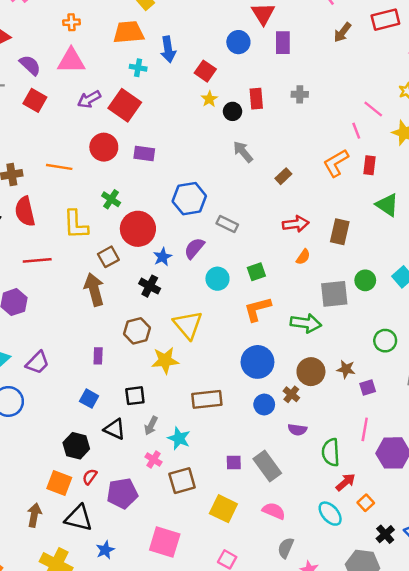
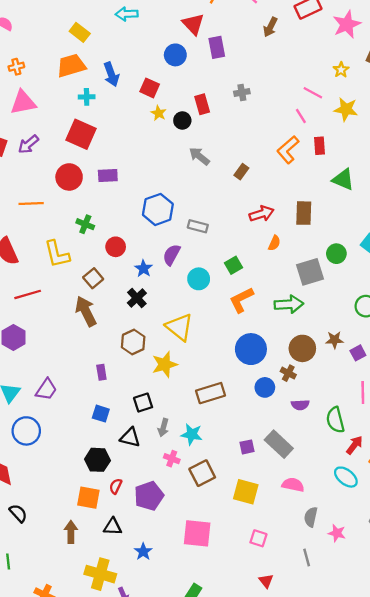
purple arrow: (89, 99) -> (28, 144), moved
red circle: (138, 229) -> (116, 247), size x0.6
black cross: (150, 286) -> (137, 298), turned 30
black triangle: (79, 518) -> (113, 527), size x0.7

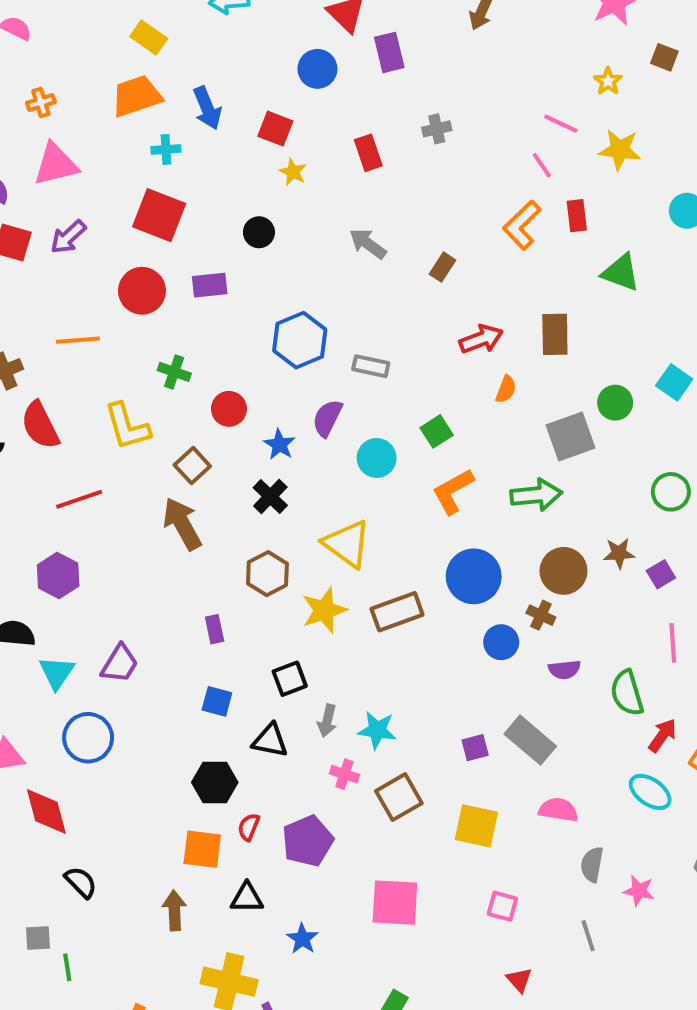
black circle: (182, 120) -> (259, 232), moved
brown rectangle: (211, 393) -> (397, 612), moved

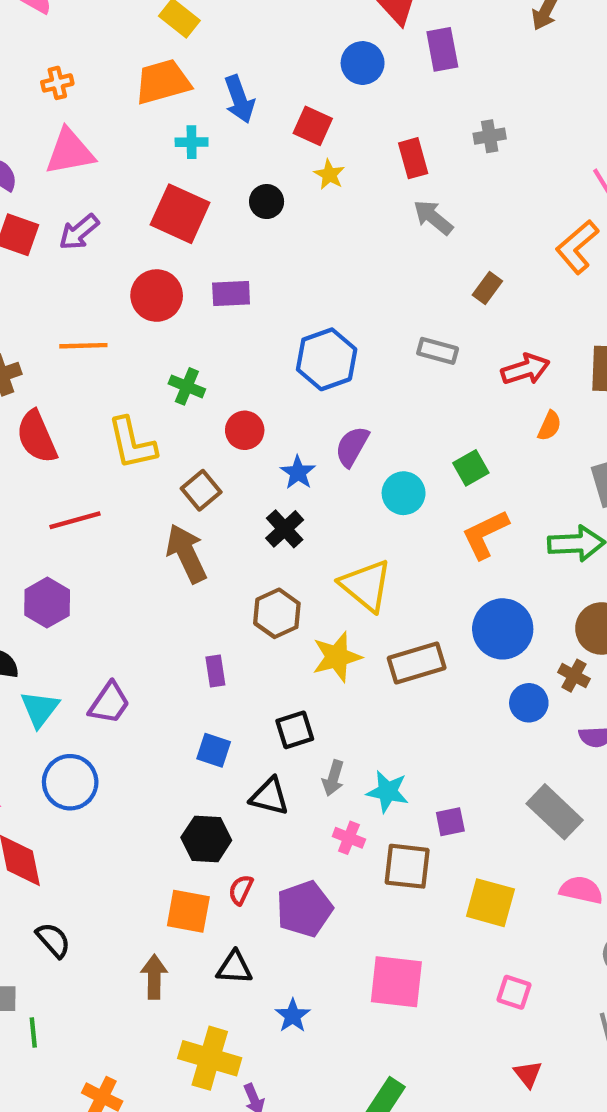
black circle: (259, 232) -> (267, 202), moved
gray arrow: (368, 244) -> (433, 217), moved
gray rectangle: (371, 366) -> (438, 351), moved
purple square: (475, 748) -> (450, 822), moved
brown square: (399, 797) -> (407, 866), turned 33

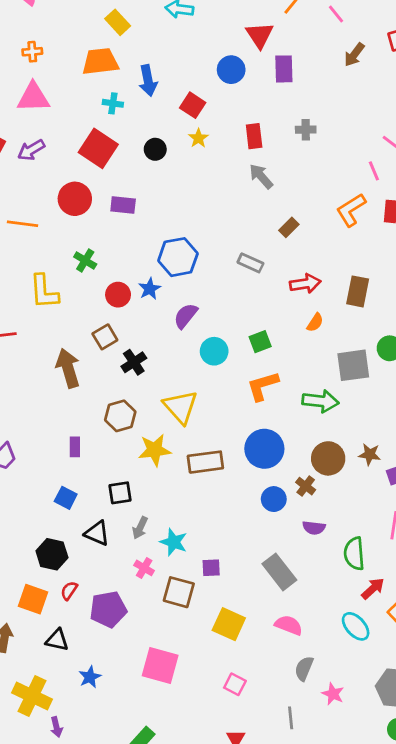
blue star: (298, 472) -> (150, 289), moved
brown square: (201, 490) -> (105, 337), moved

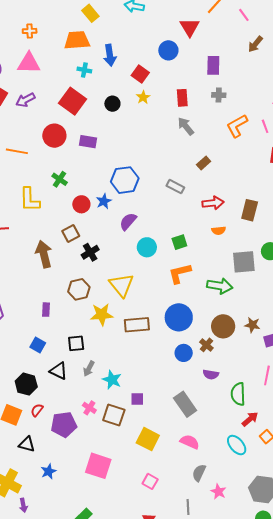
purple rectangle: (284, 69) -> (213, 65), moved
orange L-shape: (351, 210) -> (237, 126), moved
orange semicircle: (315, 322) -> (219, 231), turned 48
pink cross: (144, 568) -> (89, 408), moved

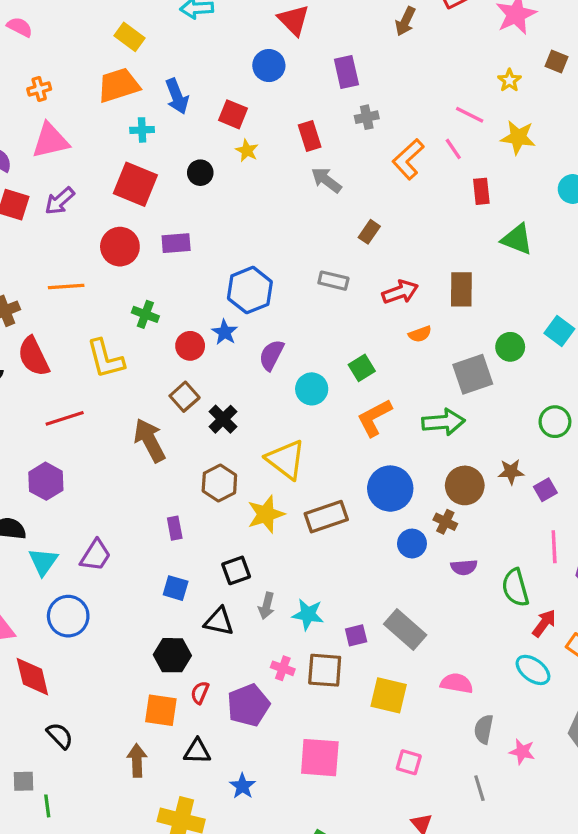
gray rectangle: (185, 404) -> (405, 630), moved

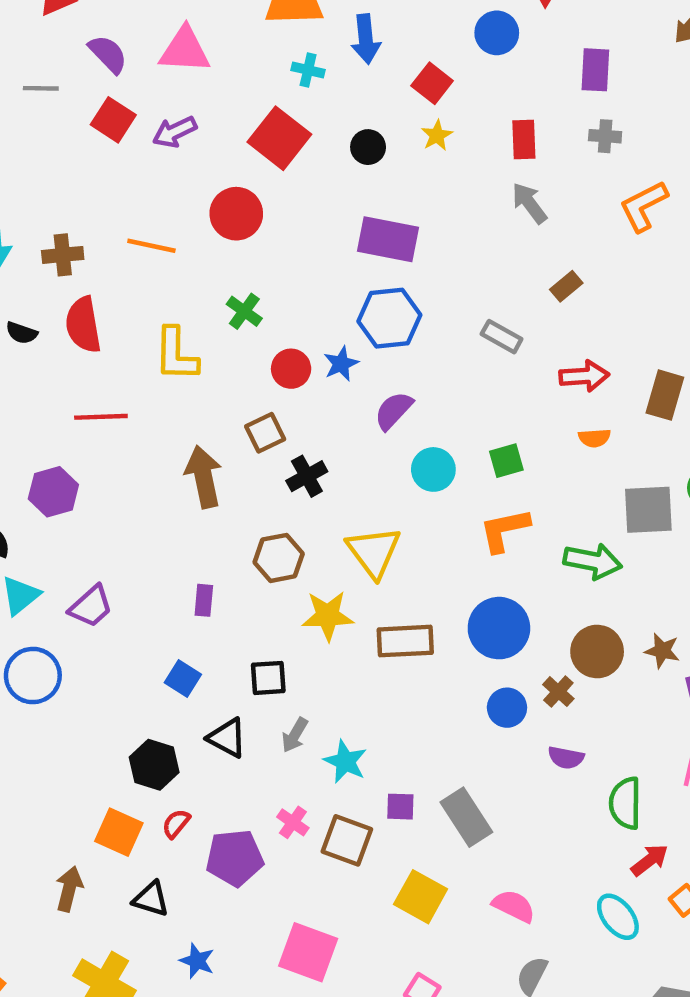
purple rectangle: (176, 243) -> (388, 239), moved, size x1.5
blue star: (242, 786) -> (197, 961), turned -30

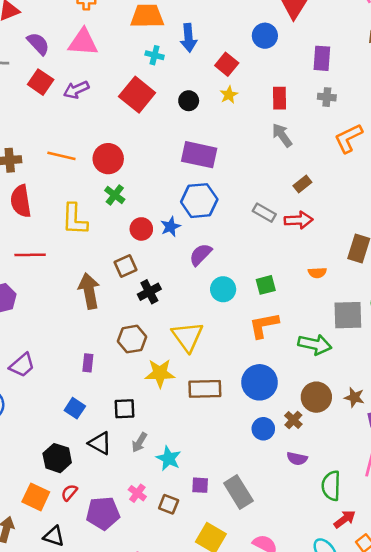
red circle: (236, 214) -> (108, 159), moved
red arrow: (584, 376) -> (299, 220), moved
brown square: (347, 840) -> (169, 504), size x0.7

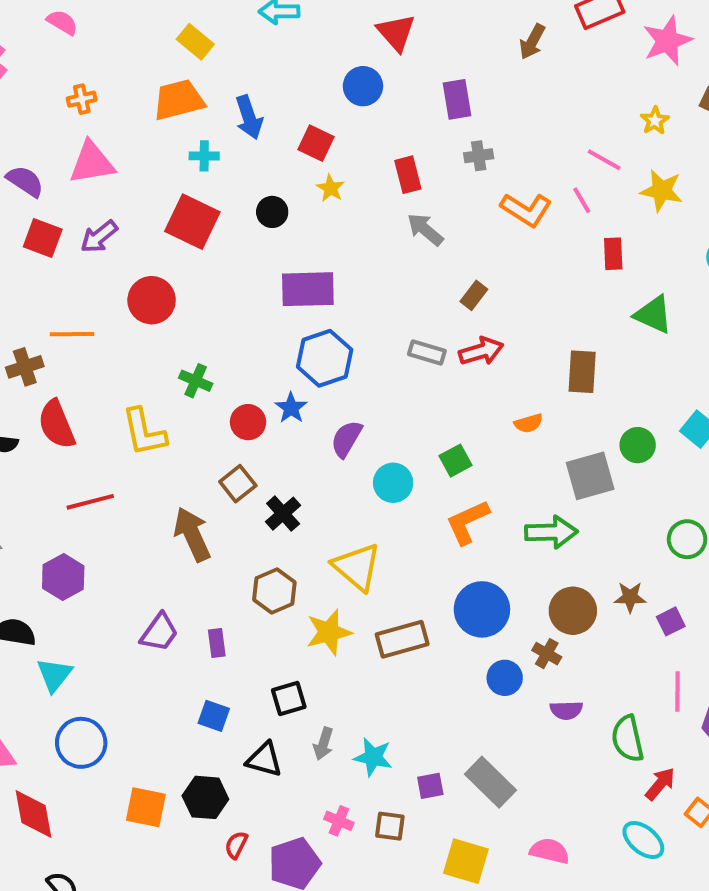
orange L-shape: (348, 138) -> (526, 210), turned -108
orange line: (61, 156) -> (72, 334), moved
red circle: (108, 159) -> (152, 300), moved
purple trapezoid: (22, 365) -> (159, 632), moved
orange square: (36, 497) -> (146, 807), moved

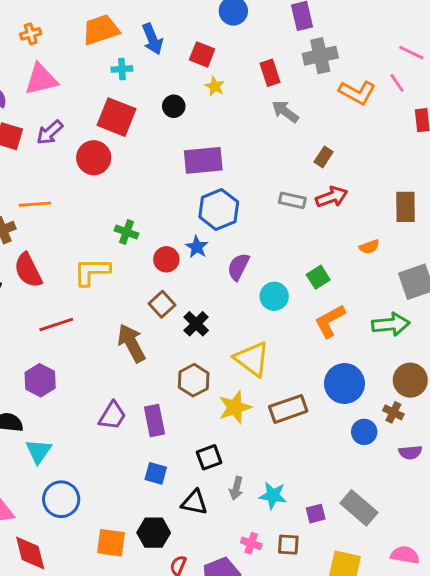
gray cross: (479, 156) -> (320, 56), size x1.6
red circle: (152, 300) -> (94, 158), moved
yellow L-shape: (144, 432) -> (92, 272), turned 105
purple rectangle: (217, 643) -> (154, 421), size x1.5

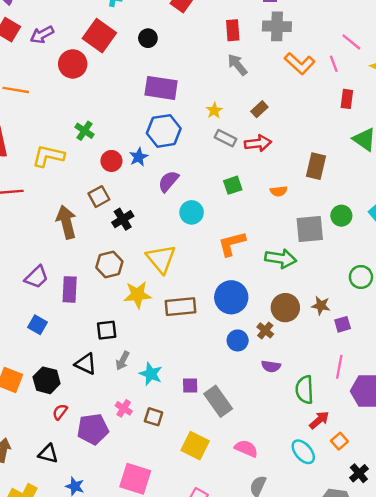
yellow star: (215, 86) -> (214, 110), moved
green square: (318, 277) -> (233, 185), moved
blue square: (156, 473) -> (38, 325), moved
purple square: (316, 514) -> (190, 386), moved

